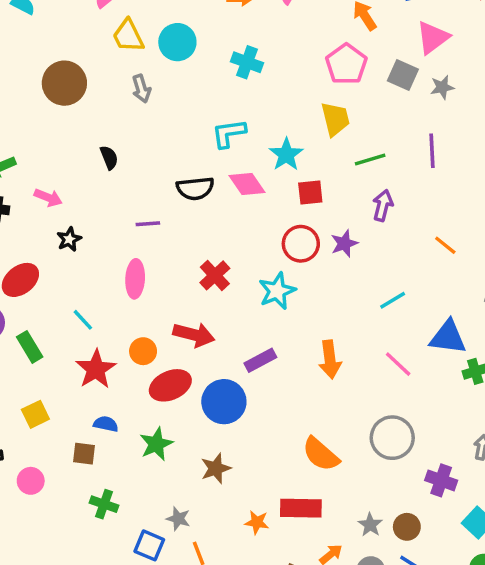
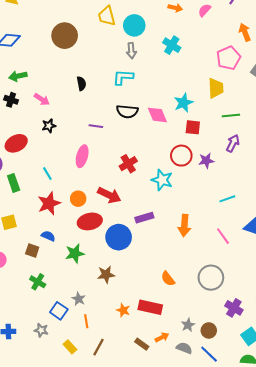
gray arrow: (141, 89) -> (131, 51), moved
cyan L-shape: (229, 133) -> (123, 77), moved
cyan star: (277, 291) -> (162, 180), turned 30
orange semicircle: (321, 454) -> (168, 279), size x0.7

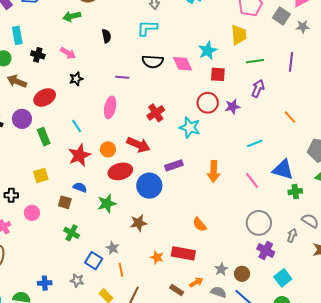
green arrow: (18, 76) -> (72, 16), moved
gray circle: (211, 278) -> (259, 223), moved

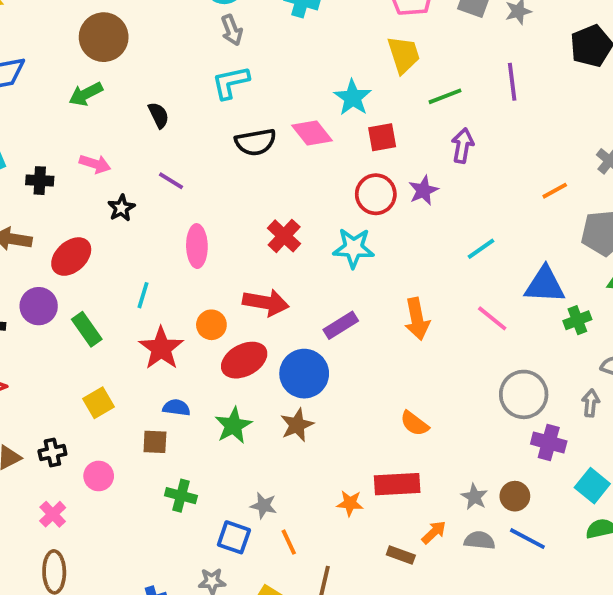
purple line: (122, 77) -> (171, 181), moved, turned 40
orange line: (290, 117) -> (555, 191), moved, turned -64
cyan line: (77, 126) -> (143, 295), turned 64
brown star: (138, 223) -> (297, 425), moved

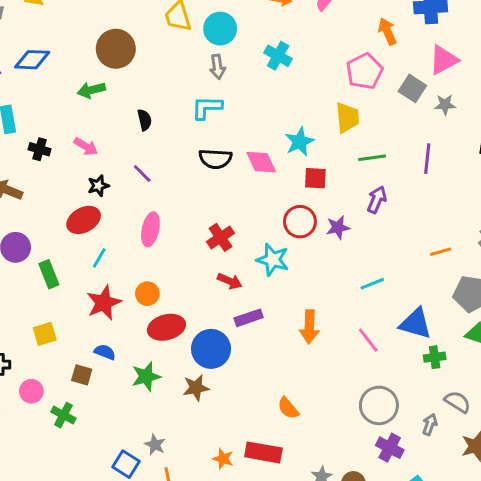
red ellipse: (71, 257) -> (84, 220), moved
red arrow: (266, 303) -> (230, 281), moved, size x0.7
green cross: (181, 496) -> (63, 415), moved

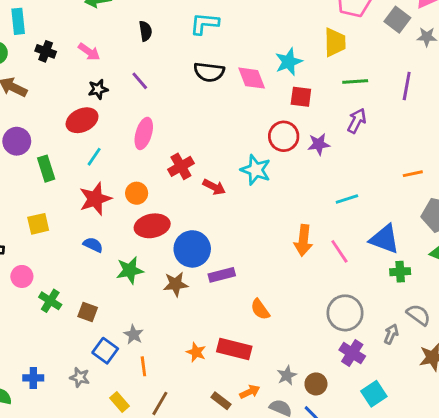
red cross: (221, 237) -> (181, 166), moved
purple rectangle: (249, 318) -> (222, 275), moved
orange arrow: (309, 327) -> (303, 240), moved
brown square: (82, 375) -> (88, 312), moved

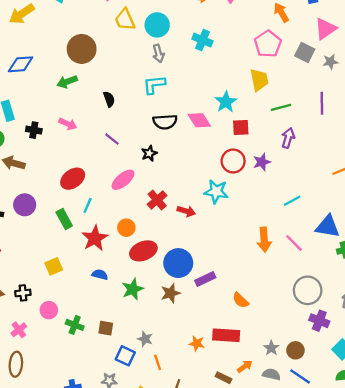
black star: (98, 89) -> (149, 153), moved
pink ellipse: (144, 133) -> (123, 180), turned 45
green rectangle: (46, 169) -> (64, 219), moved

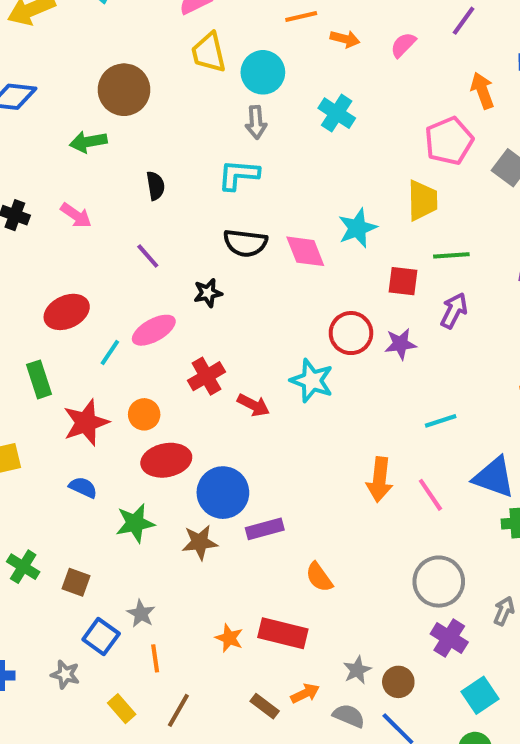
red square: (241, 128) -> (403, 281), moved
cyan line: (88, 205) -> (110, 353), moved

